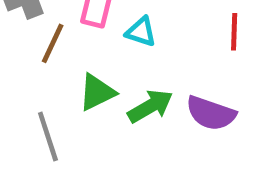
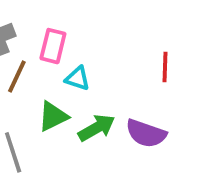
cyan triangle: (141, 32) -> (78, 78), moved

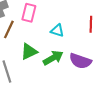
cyan triangle: (78, 78) -> (57, 31), moved

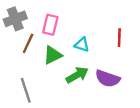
green triangle: (29, 52) -> (53, 55), moved

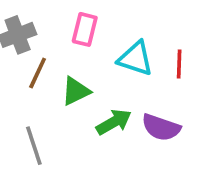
pink rectangle: (50, 25) -> (85, 29), moved
cyan triangle: (82, 45) -> (136, 59), moved, size x1.5

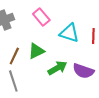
pink rectangle: (85, 29) -> (41, 17), turned -54
brown line: (38, 73) -> (14, 56), moved

